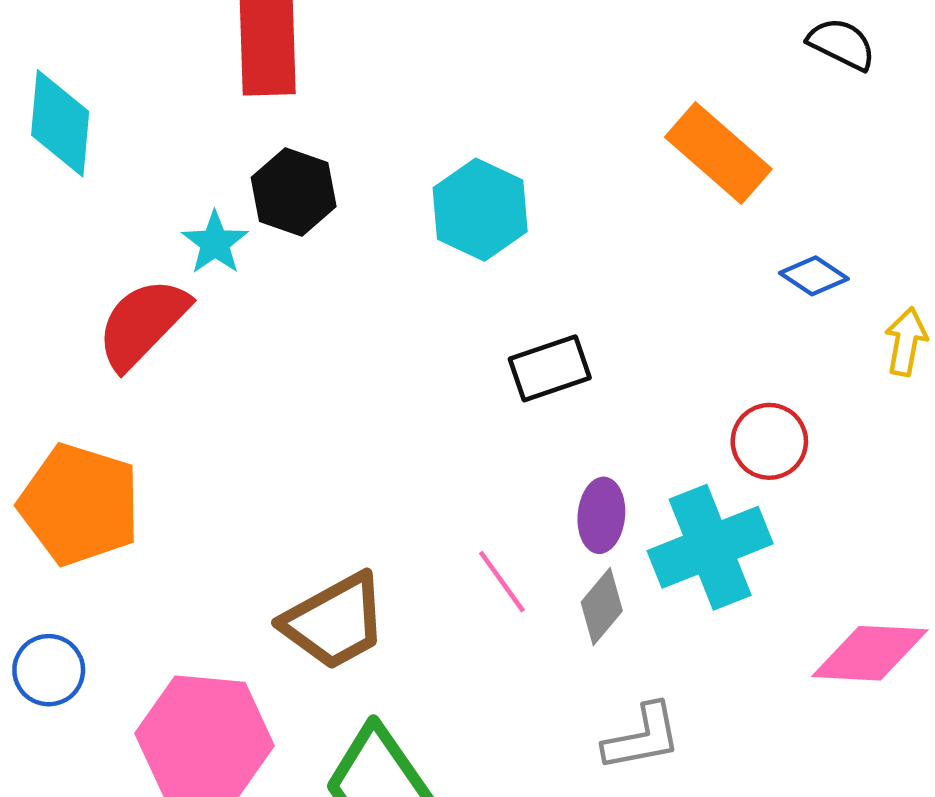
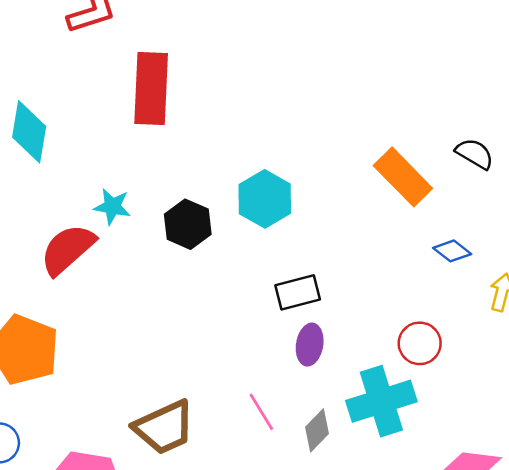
black semicircle: (842, 44) -> (475, 154), moved
black hexagon: (294, 192) -> (188, 224), moved
cyan star: (215, 243) -> (112, 206), turned -30
purple ellipse: (601, 515) -> (310, 345), moved

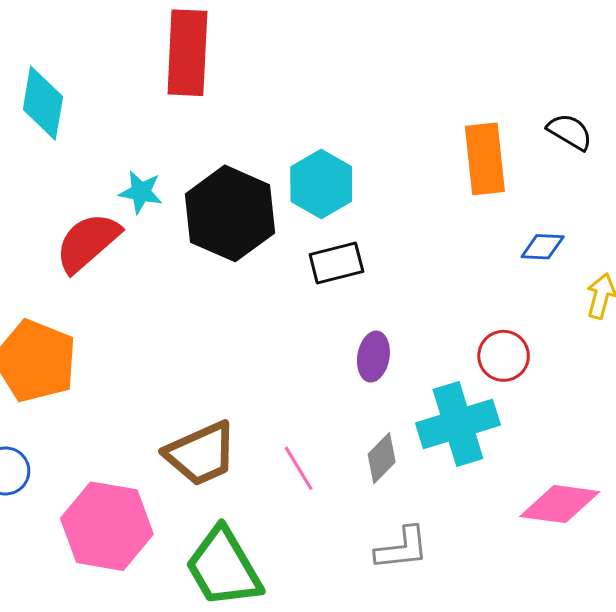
orange rectangle: (403, 177) -> (485, 159), turned 38
black hexagon: (188, 224) -> (230, 213), size x1.6
blue diamond: (452, 251) -> (543, 247), turned -36
black rectangle: (298, 292) -> (336, 263), moved
pink line: (261, 412) -> (299, 468), moved

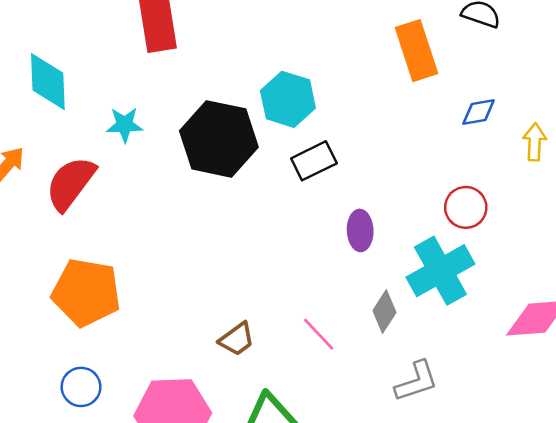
cyan star: (141, 192) -> (125, 125), moved
red semicircle: (88, 242) -> (71, 183), moved
brown trapezoid: (201, 454) -> (237, 339), size x0.6

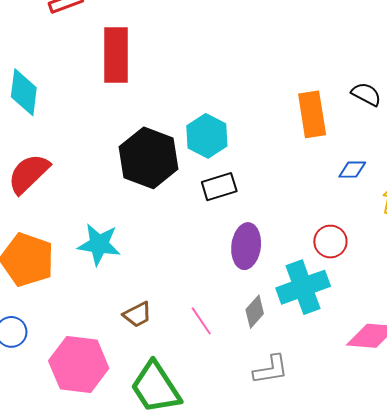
cyan star: (125, 125) -> (99, 244), moved, size x1.5
purple ellipse: (360, 230) -> (246, 246), size x1.4

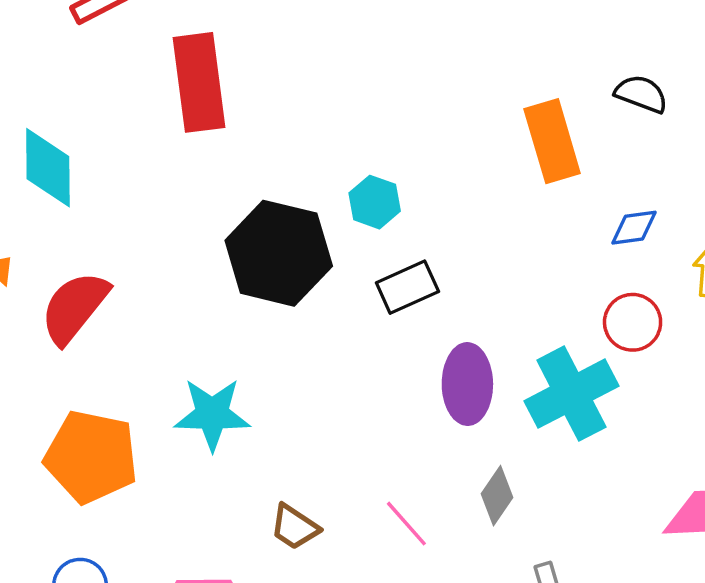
cyan hexagon: (207, 136) -> (375, 202), size x0.7
red circle: (330, 242) -> (633, 322), moved
cyan cross: (303, 287) -> (571, 394), moved
brown trapezoid: (137, 314) -> (294, 527), turned 68

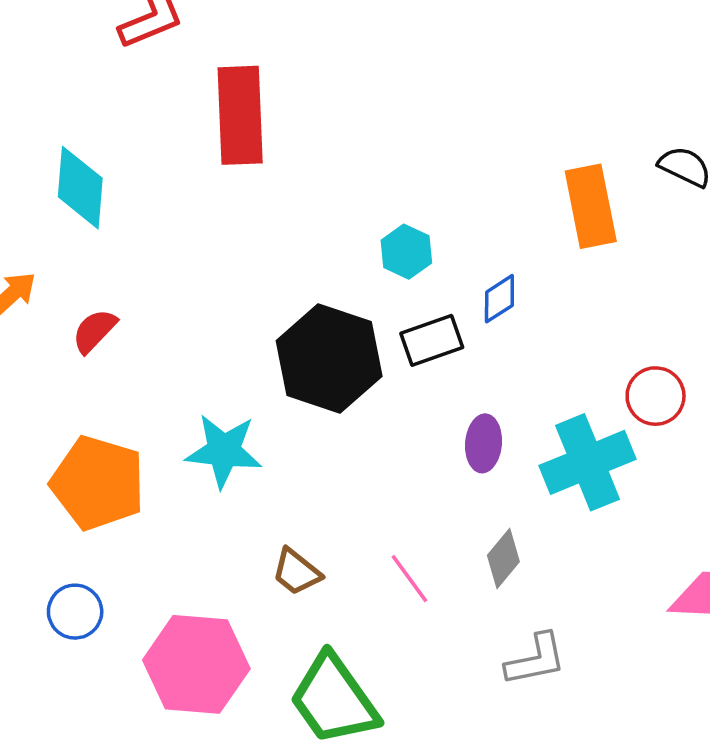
blue diamond: (634, 228) -> (499, 299), moved, turned -30
black hexagon: (279, 253) -> (329, 358), moved
red semicircle: (74, 307) -> (94, 331), size x0.6
purple ellipse: (467, 384) -> (484, 443), size x0.7

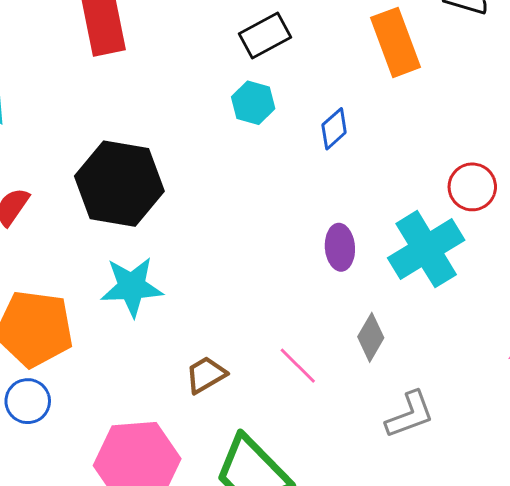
black rectangle: (432, 340) -> (265, 35), moved
black hexagon: (329, 358) -> (119, 184), moved
brown trapezoid: (296, 572) -> (206, 375), turned 120
blue circle: (75, 612) -> (28, 401), moved

